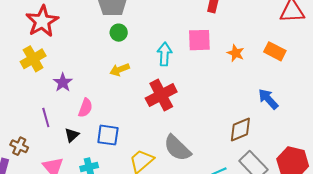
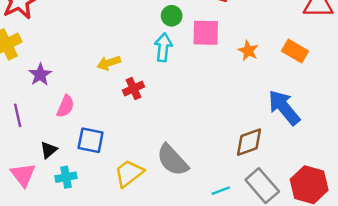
green circle: (119, 33) -> (172, 16), moved
red cross: (161, 95) -> (134, 88), moved, size x0.6
blue arrow: (268, 99) -> (284, 108), size x1.4
black triangle: (72, 135) -> (49, 150), moved

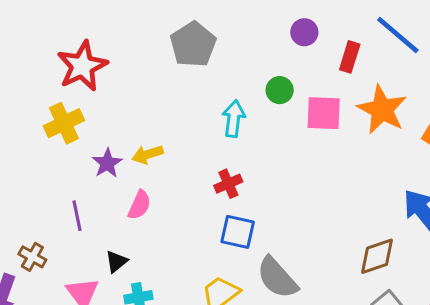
cyan arrow: (163, 47) -> (234, 119), moved
orange star: (248, 51) -> (382, 110), moved, size x1.8
yellow arrow: (109, 63) -> (148, 154), moved
blue square: (91, 140) -> (238, 232), moved

